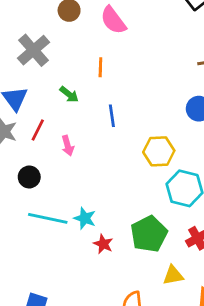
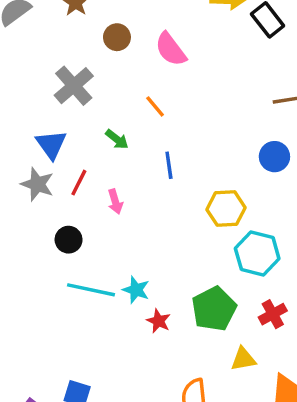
orange line: (100, 67) -> (155, 106), turned -42

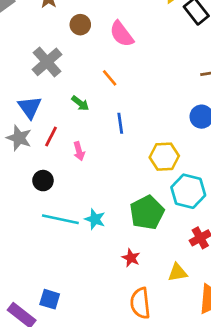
green pentagon: (214, 309) -> (147, 213), moved
red star: (159, 321) -> (131, 258), moved

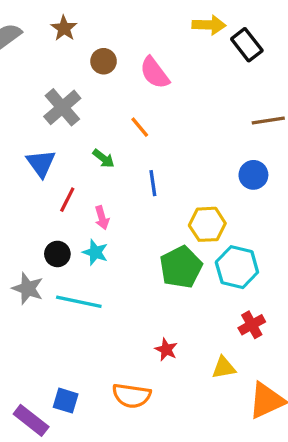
gray star: (19, 138) -> (28, 289), moved
green pentagon: (147, 213) -> (181, 267), moved
cyan star: (95, 219) -> (95, 252), moved
orange semicircle: (140, 303) -> (132, 396), moved, turned -76

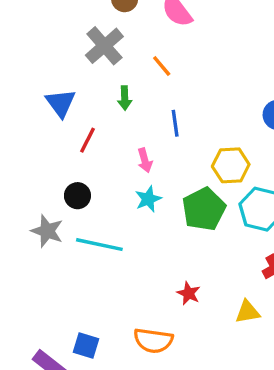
gray cross: (62, 107) -> (104, 46), moved
green arrow: (104, 158) -> (125, 98), turned 50
pink arrow: (102, 218) -> (145, 160), moved
cyan star: (95, 252) -> (148, 199), moved, turned 30

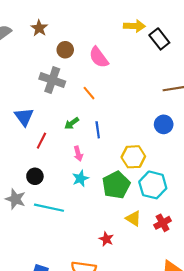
gray cross: (104, 46) -> (52, 80), turned -30
green arrow: (125, 98) -> (72, 123), moved, turned 56
yellow triangle: (248, 312) -> (133, 218), moved, turned 42

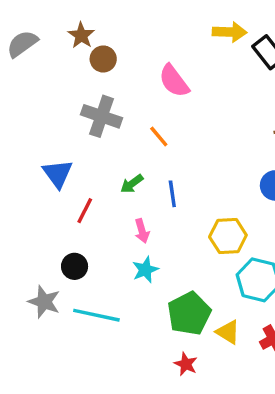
brown circle: (65, 50) -> (103, 59), moved
green pentagon: (116, 185) -> (189, 314), moved

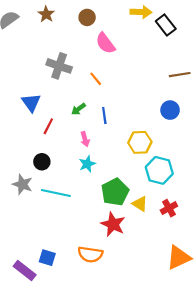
brown circle: (103, 59) -> (87, 17), moved
red star: (186, 364) -> (113, 224), size x1.6

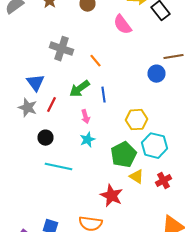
pink semicircle: (105, 43) -> (122, 25), moved
green arrow: (78, 109) -> (80, 89), size x1.5
blue circle: (170, 110) -> (156, 74), moved
gray star: (22, 184) -> (28, 108), moved
green pentagon: (115, 192) -> (124, 155), moved

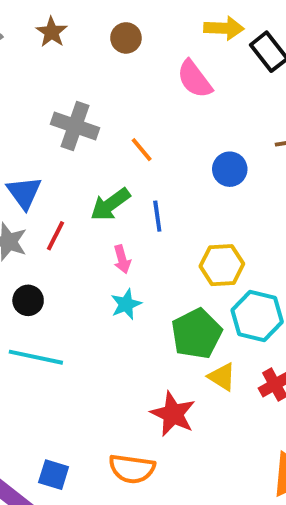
blue circle: (156, 74) -> (230, 169), moved
black circle: (46, 138) -> (28, 300), moved
cyan line: (58, 167) -> (36, 357), moved

